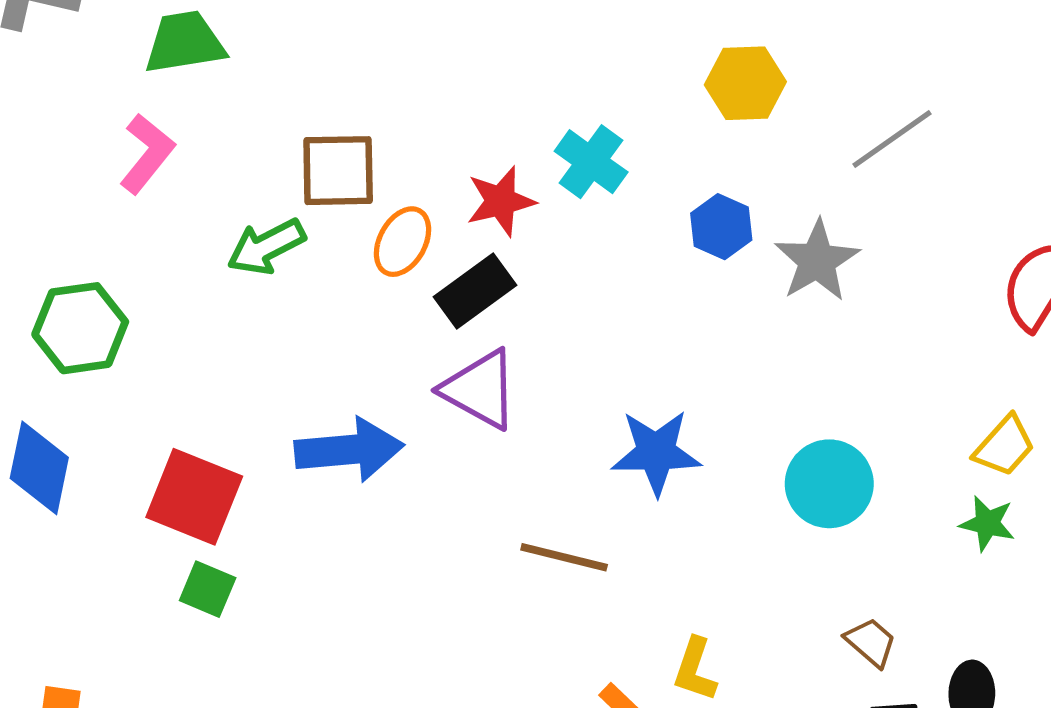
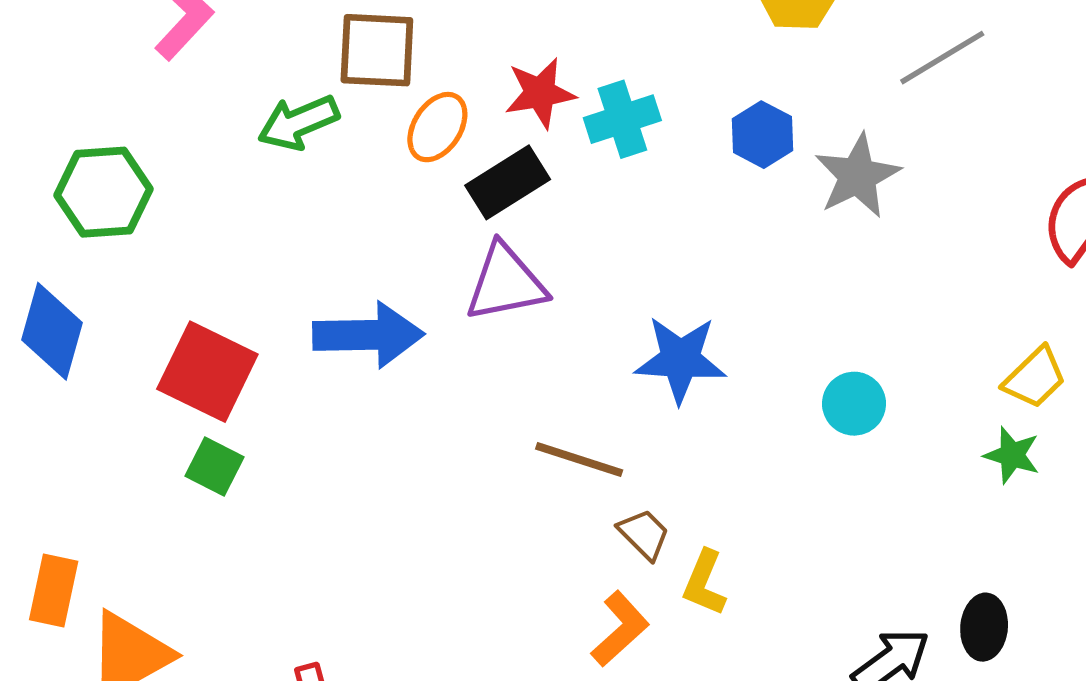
cyan cross: (591, 162) -> (622, 119), moved, turned 32
purple triangle: (480, 389) -> (506, 283), turned -44
cyan circle: (829, 484) -> (854, 404), size x0.7
brown trapezoid: (871, 642) -> (644, 534), moved

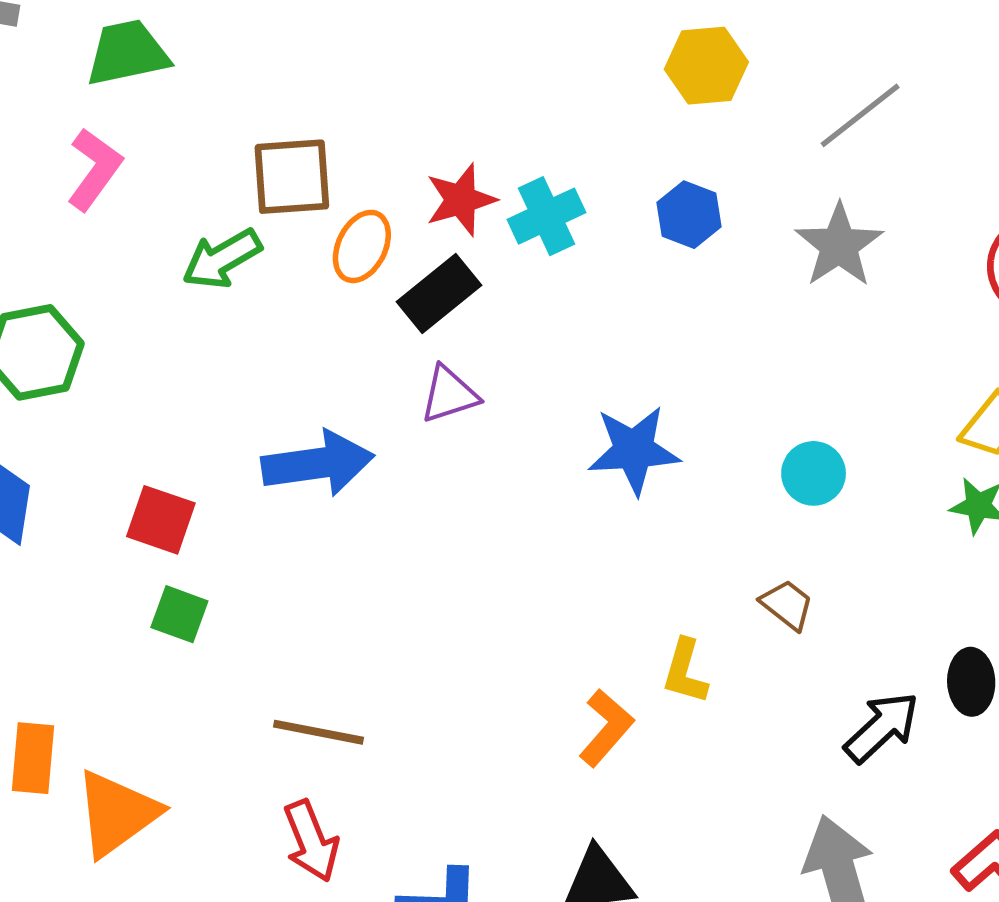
gray star: (857, 176) -> (839, 245), moved
purple triangle: (506, 283) -> (449, 394), size x0.7
red square: (207, 372) -> (161, 520), size x0.7
brown line: (579, 459) -> (318, 732), moved
brown trapezoid: (644, 534) -> (787, 605), moved

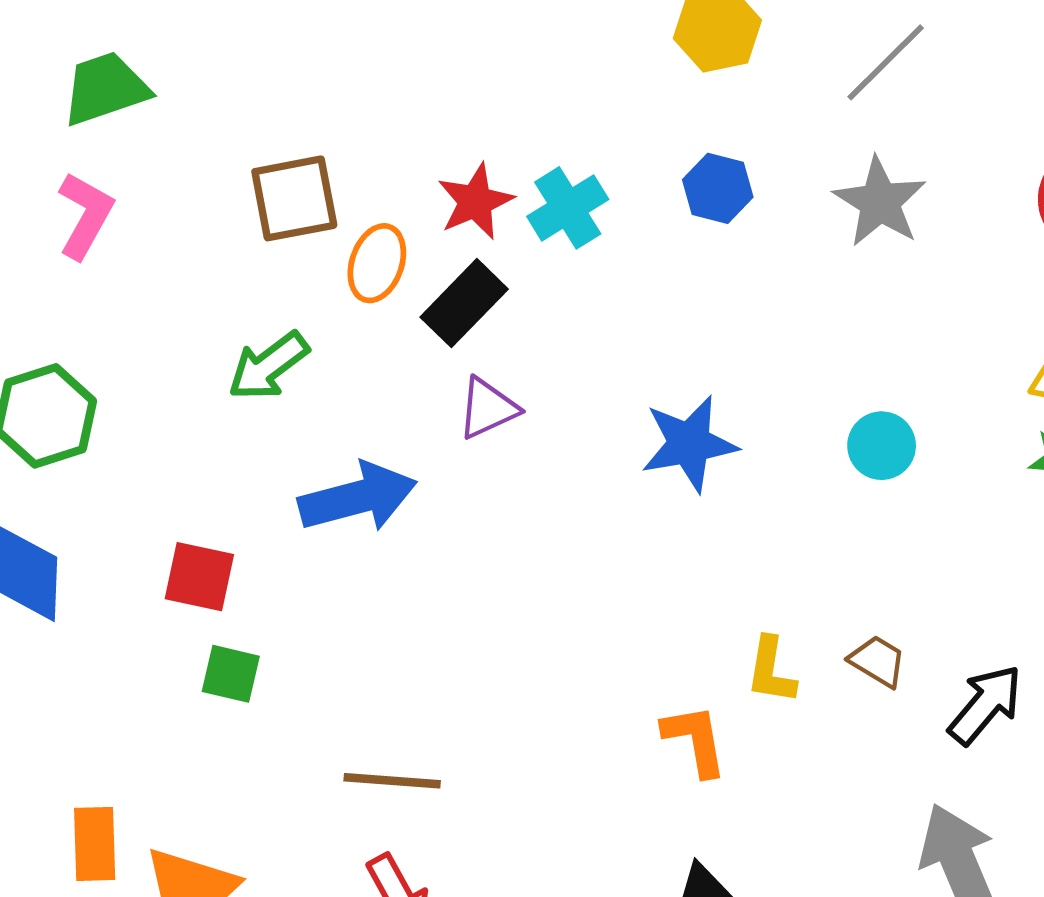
green arrow: (222, 259) -> (268, 366), moved
brown trapezoid: (787, 605) -> (878, 661), moved
orange L-shape: (606, 728) -> (695, 740), turned -44

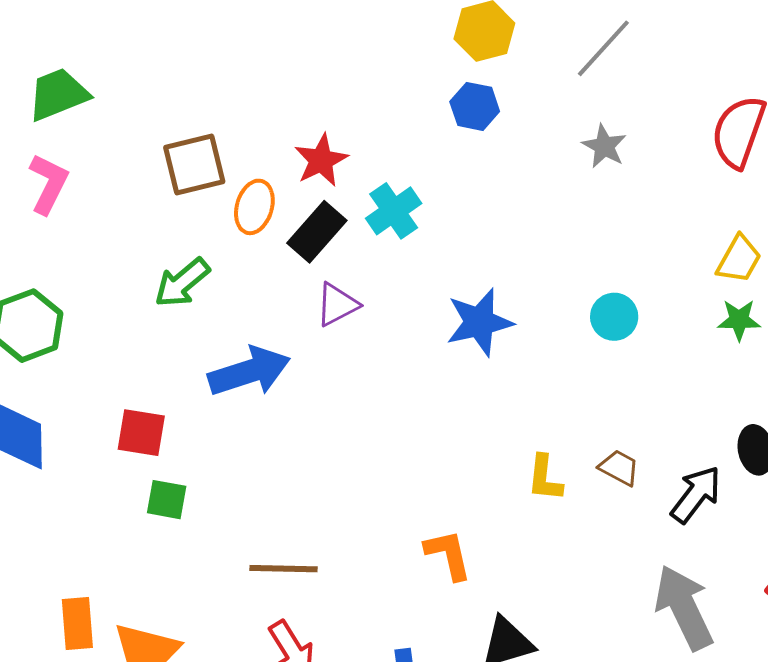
blue hexagon: (718, 188) -> (475, 106), moved
gray star: (880, 202) -> (604, 146), size x0.7
cyan cross: (568, 208) -> (394, 211), moved
orange L-shape: (695, 740) -> (448, 555), moved

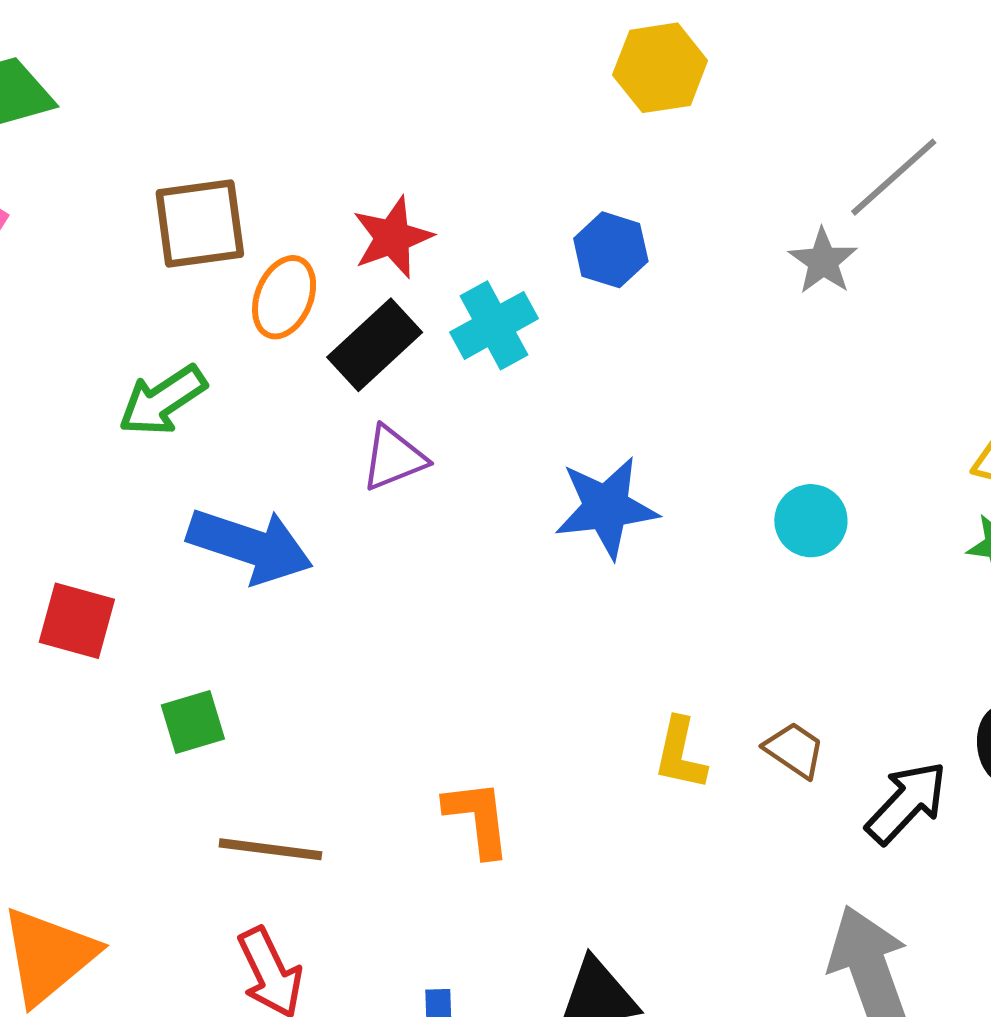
gray line: (603, 48) -> (894, 177), moved
blue hexagon: (475, 106) -> (611, 250), moved
blue arrow: (249, 372) -> (250, 546), turned 30
green square: (167, 500) -> (193, 722), moved, turned -33
orange L-shape: (448, 555) -> (478, 818), moved

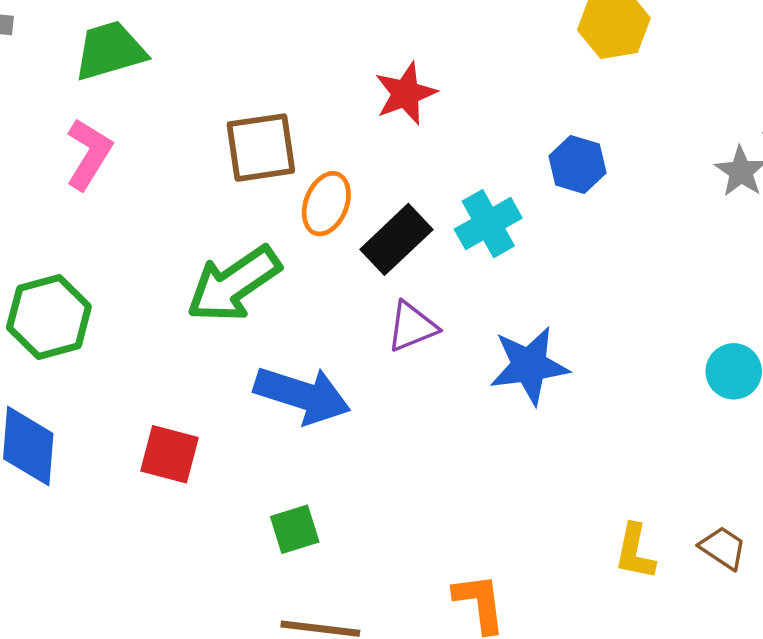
red star: (392, 237) -> (406, 93), moved
green arrow: (162, 400) -> (234, 284), size x1.4
blue star: (606, 507) -> (529, 366), moved
green square: (193, 722) -> (295, 529), moved

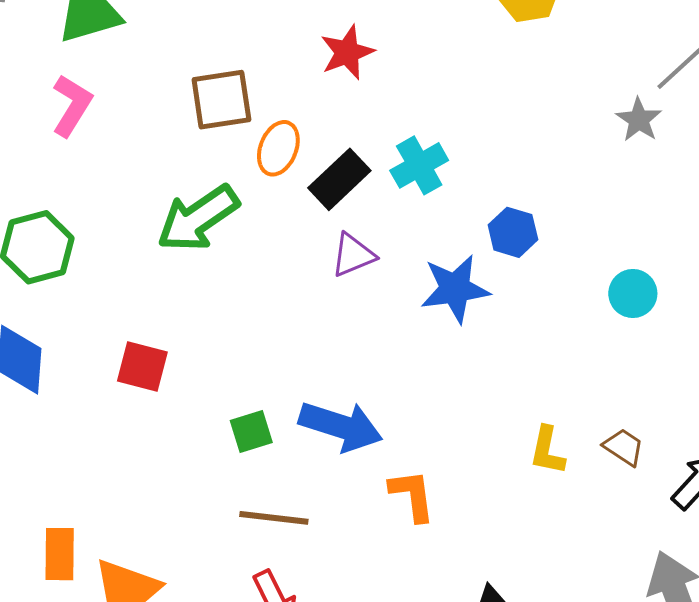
blue hexagon: (577, 164) -> (513, 232), moved
blue arrow: (302, 395) -> (341, 426), moved

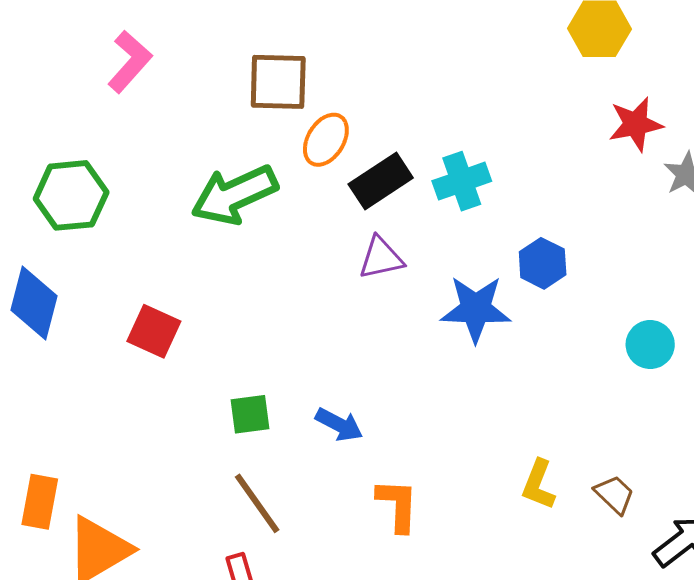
red star: (347, 52) -> (636, 124), moved
blue arrow: (341, 426) -> (339, 425), size x0.6
brown line: (274, 518) -> (257, 503), turned 38

